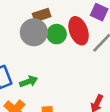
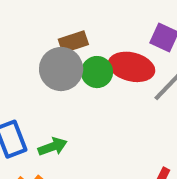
red ellipse: (79, 31) -> (132, 67), turned -56

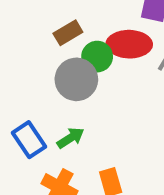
gray circle: (61, 69) -> (76, 79), moved

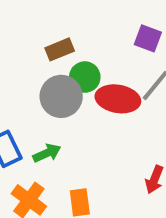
red ellipse: (129, 44) -> (118, 99), moved

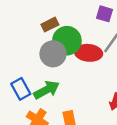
green circle: (85, 77) -> (67, 41), size x1.5
green arrow: (47, 153) -> (47, 90), size x1.5

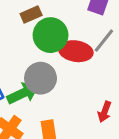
gray circle: (53, 54) -> (41, 78), moved

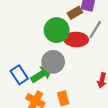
brown rectangle: (31, 14) -> (75, 13), moved

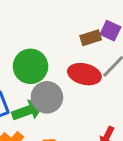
green circle: (57, 30) -> (31, 66), moved

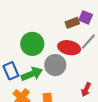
gray circle: (47, 97) -> (55, 65), moved

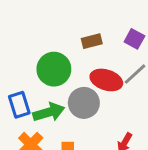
brown rectangle: (72, 23) -> (92, 41), moved

